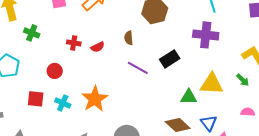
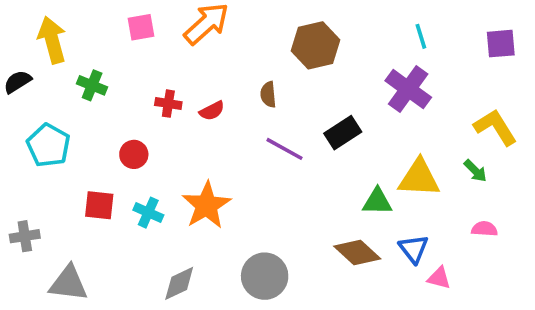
purple cross: (206, 35) -> (408, 89), turned 30

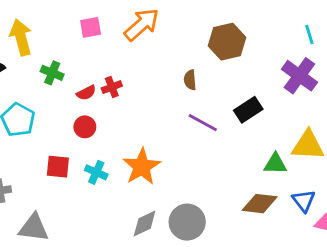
red cross: (168, 104) -> (112, 87), turned -30
red semicircle: (212, 111) -> (86, 93), moved
brown diamond: (357, 253) -> (260, 204), turned -36
gray diamond: (179, 283) -> (145, 223), moved

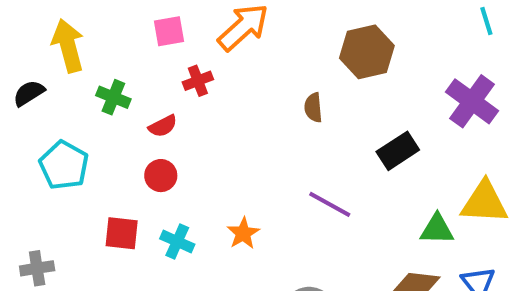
cyan line: (309, 34) -> (486, 21), moved
red cross: (112, 87) -> (198, 81), moved
purple line: (203, 123) -> (330, 204), moved
orange star: (142, 167) -> (243, 233), size x0.6

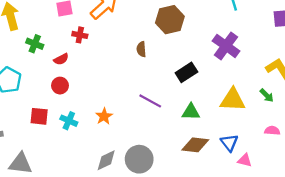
red cross: (198, 81) -> (80, 35), turned 32
green triangle: (437, 229) -> (191, 112), moved

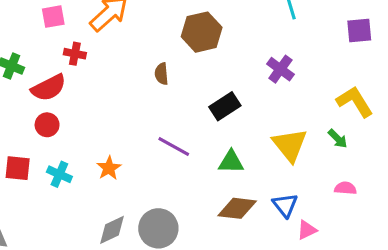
purple cross: (226, 46) -> (280, 69), size x0.7
red semicircle: (61, 59) -> (49, 88), size x1.6
yellow triangle: (233, 100) -> (290, 145), turned 48
pink triangle: (245, 160) -> (307, 230), turned -40

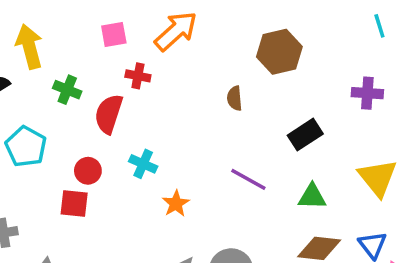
purple cross: (280, 69) -> (367, 93), turned -32
red semicircle: (49, 88) -> (109, 114), turned 135
red circle: (47, 125) -> (88, 171), moved
cyan cross: (59, 174) -> (143, 164), moved

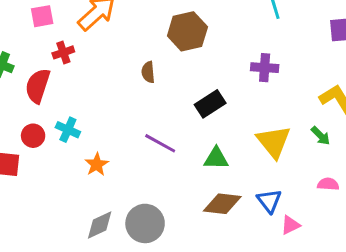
red cross: (138, 76) -> (63, 52), turned -30
red circle: (88, 171) -> (33, 136), moved

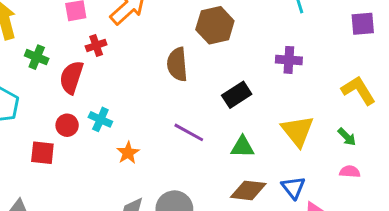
brown semicircle: (148, 72) -> (177, 64), size x1.6
green arrow: (321, 136) -> (347, 137), moved

